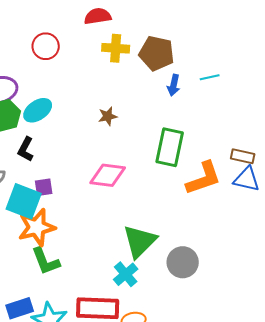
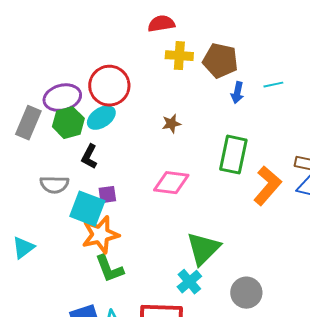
red circle: (46, 46) -> (109, 86), moved, size x1.5
orange L-shape: (204, 178) -> (267, 186), turned -30
gray circle: (183, 262) -> (246, 293), moved

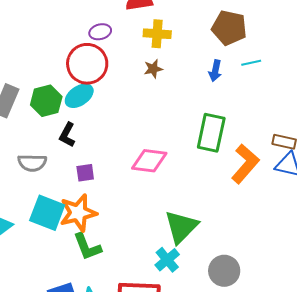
brown pentagon: (220, 61) -> (229, 28), moved
purple ellipse: (62, 98) -> (100, 32), moved, size x0.6
brown star: (171, 124) -> (153, 69), moved
cyan square: (87, 209) -> (47, 213), moved

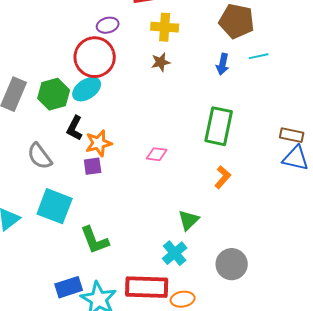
pink diamond: (149, 161) -> (157, 154), size x0.6
gray semicircle: (32, 163) -> (40, 156), turned 52
orange L-shape: (245, 164) -> (223, 177), moved, size x0.6
orange star: (78, 213) -> (99, 143), moved, size x0.7
green triangle: (181, 227) -> (189, 220), size x0.6

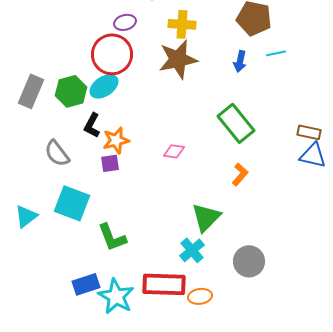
brown star: (161, 62) -> (178, 59), size x2.0
green rectangle: (219, 126) -> (236, 123), turned -51
green triangle: (189, 220) -> (206, 217), size x1.4

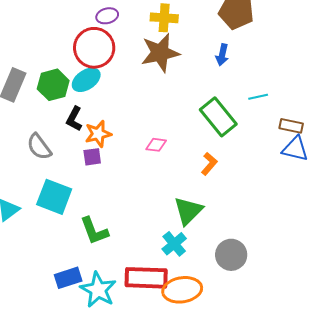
cyan line: (276, 53) -> (258, 97), moved
orange L-shape: (240, 174) -> (209, 164), moved
orange ellipse: (200, 296) -> (182, 290), size x1.6

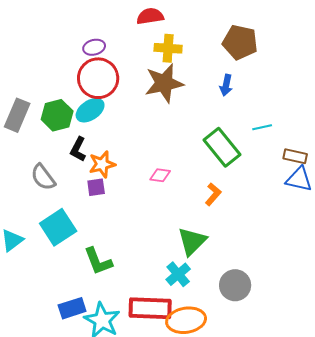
purple ellipse: (107, 16) -> (94, 47), moved
cyan square: (54, 197) -> (58, 227), turned 36

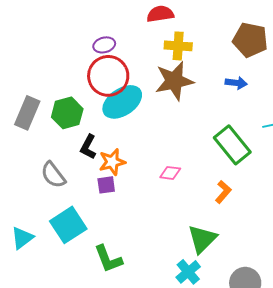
blue arrow: (226, 85) -> (236, 83), turned -95
cyan ellipse: (90, 110) -> (122, 102), moved, size x1.4

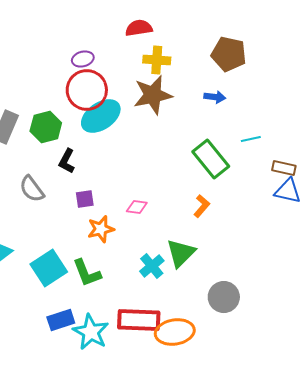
orange star: (112, 162) -> (101, 229), moved
pink diamond: (170, 173) -> (137, 207), moved
cyan square: (68, 225) -> (49, 268), moved
cyan cross: (188, 272) -> (152, 266), moved

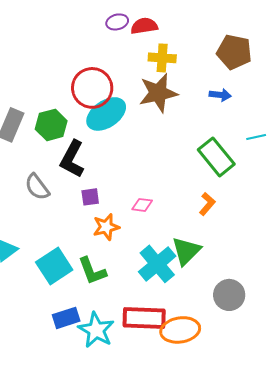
purple ellipse: (83, 59) -> (117, 22), moved
black L-shape: (67, 161) -> (72, 159), size x1.5
cyan cross: (152, 266) -> (157, 264), size x1.5

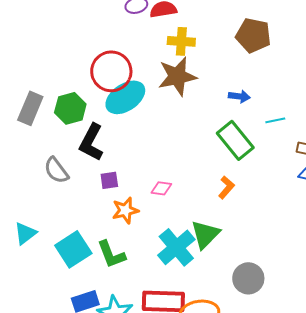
blue arrow: (220, 95) -> (239, 96), moved

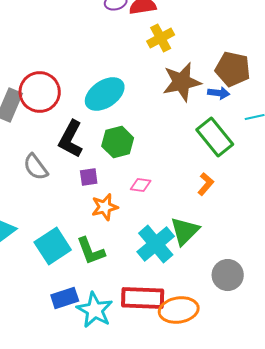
brown pentagon: (253, 35) -> (233, 69), moved
yellow cross: (181, 41) -> (161, 38), turned -32
red circle: (111, 71) -> (40, 92), moved
brown star: (177, 76) -> (182, 82), moved
green hexagon: (70, 108) -> (118, 142), moved

